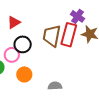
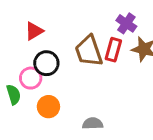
red rectangle: (69, 35) -> (113, 50), size x0.7
brown trapezoid: (52, 36) -> (89, 51), turned -30

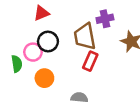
purple cross: (126, 23) -> (105, 19), moved, turned 35
red rectangle: (113, 50) -> (90, 61), moved

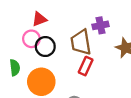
pink circle: (33, 52) -> (31, 39), moved
orange circle: (44, 78) -> (41, 82), size x1.5

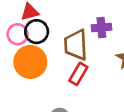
black circle: (45, 47) -> (37, 32), moved
orange circle: (41, 82) -> (30, 62), moved

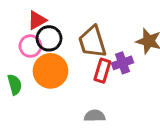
purple cross: (101, 28) -> (122, 63), moved

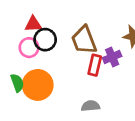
red triangle: (37, 20) -> (33, 24), turned 30
orange circle: (50, 71) -> (38, 85), moved

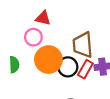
black circle: (45, 40) -> (68, 67), moved
orange circle: (38, 85) -> (48, 60), moved

